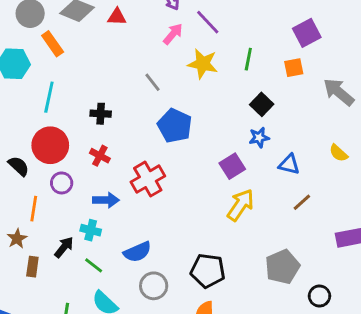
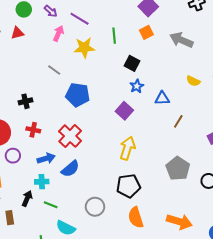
yellow arrow: (241, 205) -> (127, 148), moved
blue semicircle: (137, 252) -> (70, 169), moved

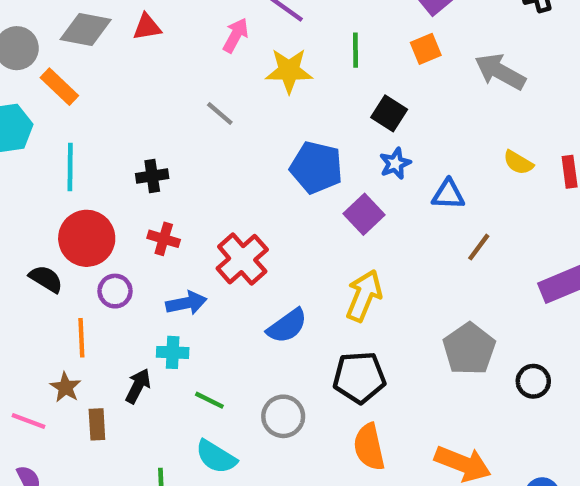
blue pentagon: (78, 95) -> (316, 167), moved
blue semicircle: (70, 169) -> (287, 326), moved
green line: (51, 205) -> (209, 400), moved

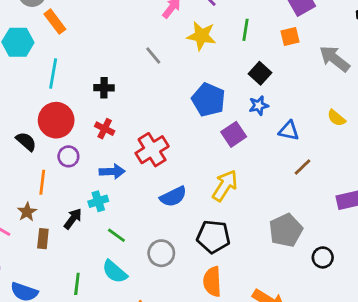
cyan cross: (173, 352) -> (98, 201), turned -30

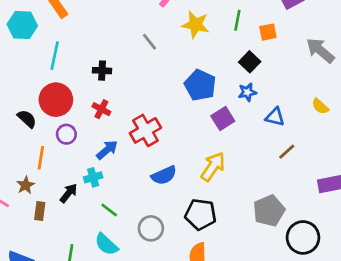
orange square: (290, 37) -> (268, 32), moved
blue arrow: (112, 172) -> (107, 150), turned -40
black circle: (323, 257) -> (303, 237), size x1.6

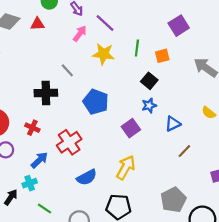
black cross: (102, 71) -> (46, 93), moved, size x1.5
blue pentagon: (200, 85) -> (96, 102), moved
blue triangle: (275, 117) -> (173, 124), turned -35

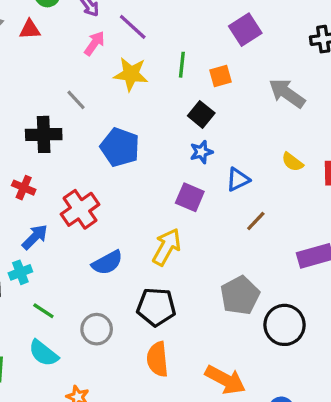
purple square: (131, 128) -> (190, 197), moved, turned -30

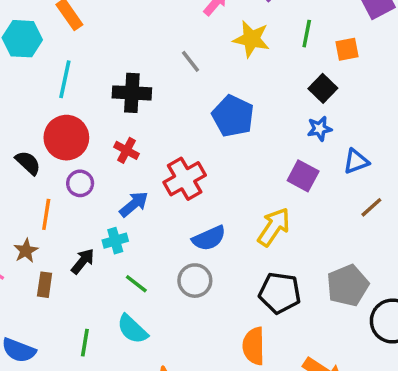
black cross: (44, 134) -> (132, 93), moved
black pentagon: (156, 307) -> (280, 293), moved
gray circle: (97, 329) -> (195, 281), moved

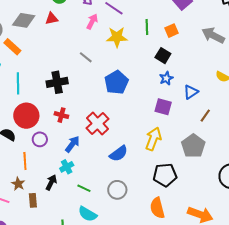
blue pentagon: (233, 116) -> (116, 82), turned 30
gray circle: (195, 281) -> (117, 190), moved
gray pentagon: (348, 285) -> (193, 146), moved

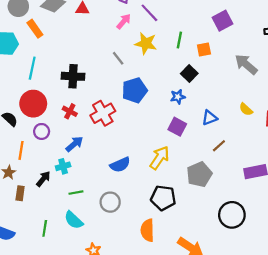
gray line: (86, 57) -> (118, 58), moved
blue star: (166, 78) -> (178, 97), moved
red cross: (97, 123) -> (103, 113), moved
green line: (84, 188) -> (76, 193), turned -48

